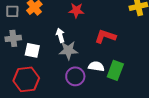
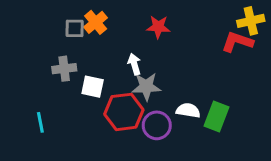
gray square: (12, 11) -> (75, 28), moved
red L-shape: (105, 36) -> (237, 42), moved
red hexagon: (26, 79) -> (124, 112), moved

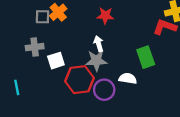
white arrow: (134, 64) -> (99, 44), moved
white square: (93, 87) -> (56, 61), turned -30
green rectangle: (216, 116) -> (146, 57), moved, turned -40

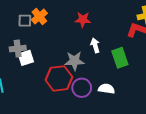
white arrow: (99, 44) -> (95, 45), moved
white square: (56, 61) -> (26, 58), moved
white semicircle: (128, 78) -> (106, 89), moved

